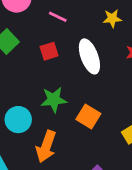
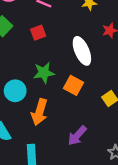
white ellipse: (89, 56) -> (82, 51), moved

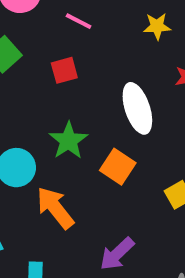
green star: (44, 73) -> (68, 141), turned -30
orange arrow: (39, 112) -> (55, 208), turned 120

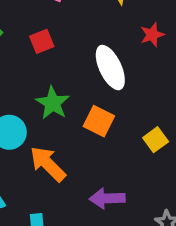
purple arrow: (117, 254) -> (107, 198), turned 48

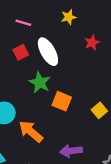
white ellipse: (110, 68) -> (48, 52), moved
green star: (53, 103) -> (40, 82), moved

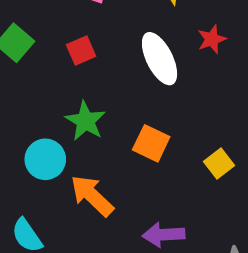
white ellipse: (48, 52) -> (160, 59), moved
green star: (40, 82) -> (86, 121), moved

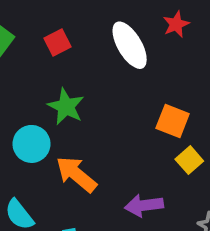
orange square: (151, 143) -> (173, 121), moved
yellow square: (219, 164) -> (189, 160), moved

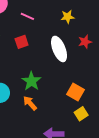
green star: (66, 107) -> (31, 81), moved
orange arrow: (76, 174) -> (30, 103), moved, size x0.7

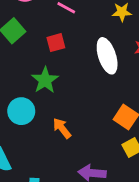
green star: (31, 81) -> (45, 80), moved

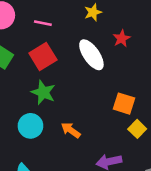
red square: (56, 43) -> (43, 57), size x1.5

